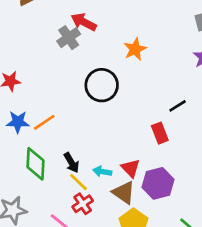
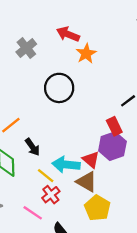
red arrow: (84, 22) -> (68, 34), moved
black arrow: (71, 163) -> (32, 147), moved
cyan arrow: (102, 172) -> (66, 165), size x1.6
purple hexagon: (158, 183) -> (112, 146), moved

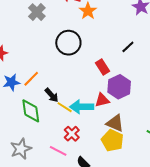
red rectangle: (114, 126) -> (102, 67), moved
red triangle: (91, 160) -> (102, 100), turned -49
yellow line: (46, 176) -> (65, 107), moved
brown triangle: (87, 182) -> (115, 123), moved

